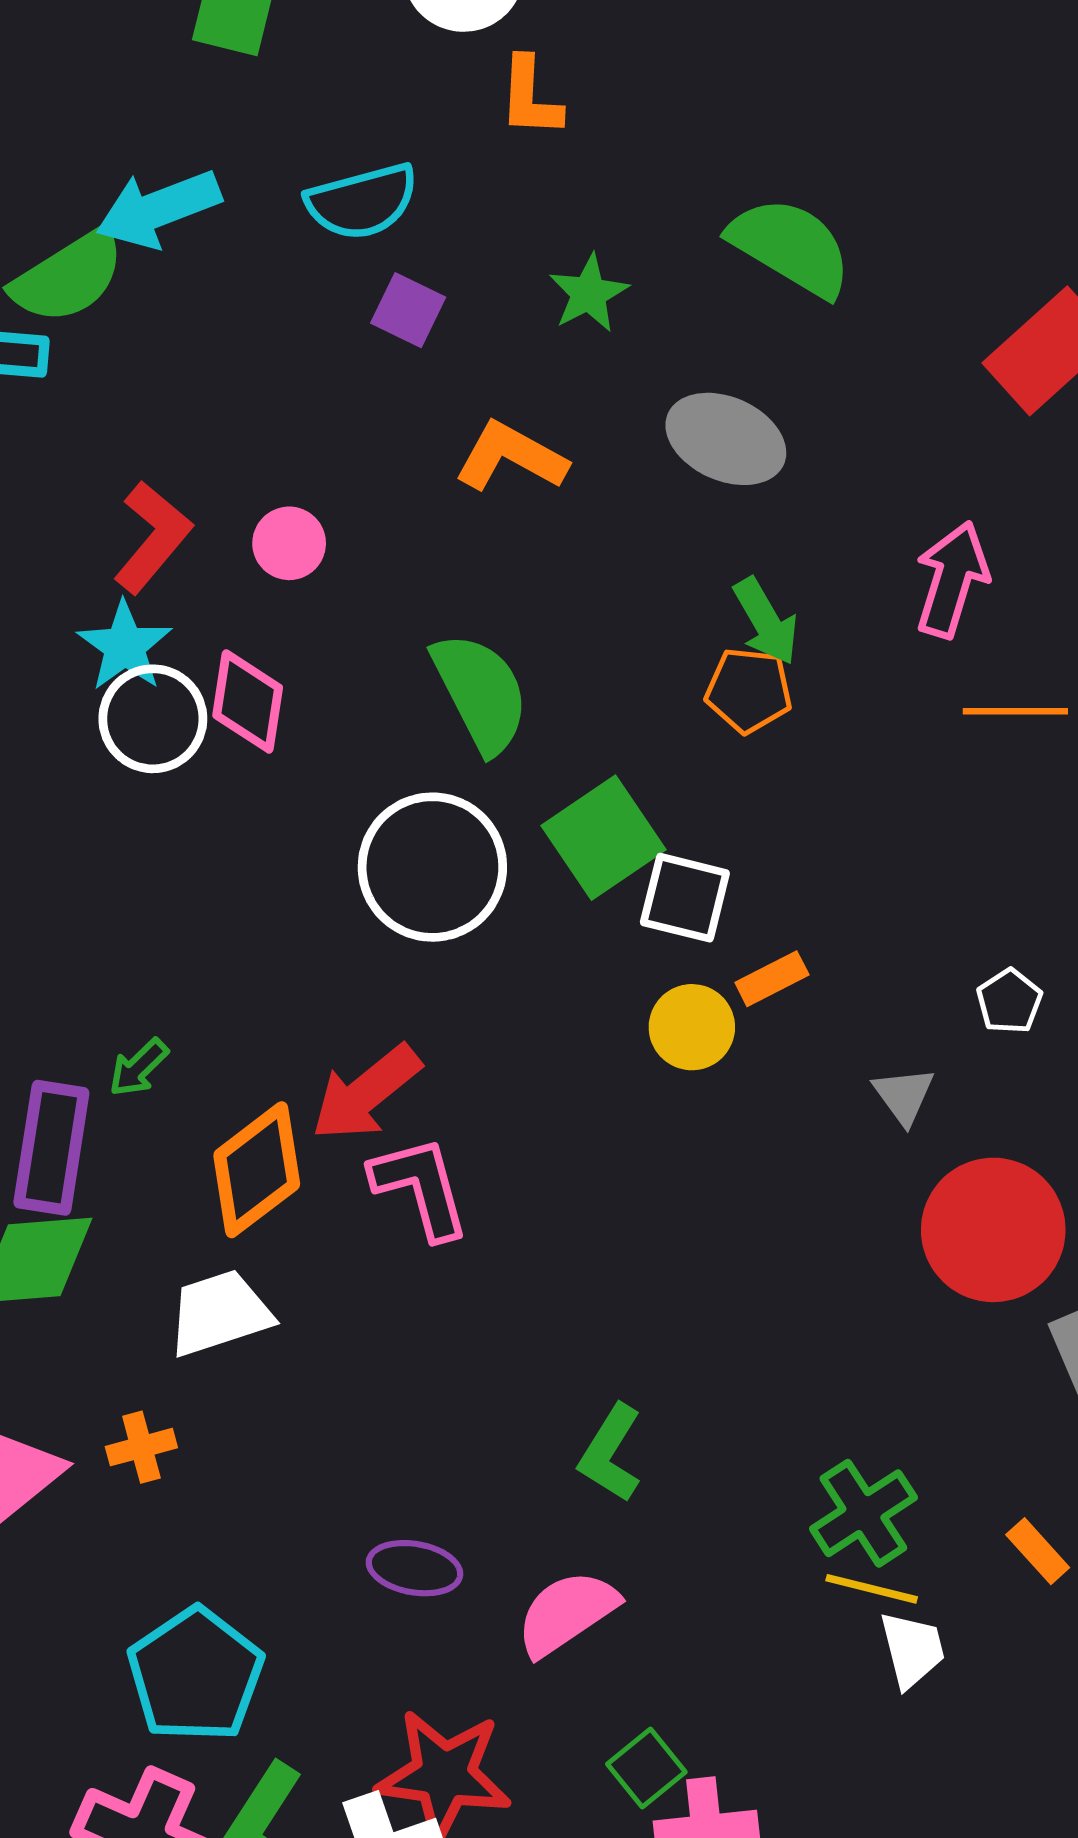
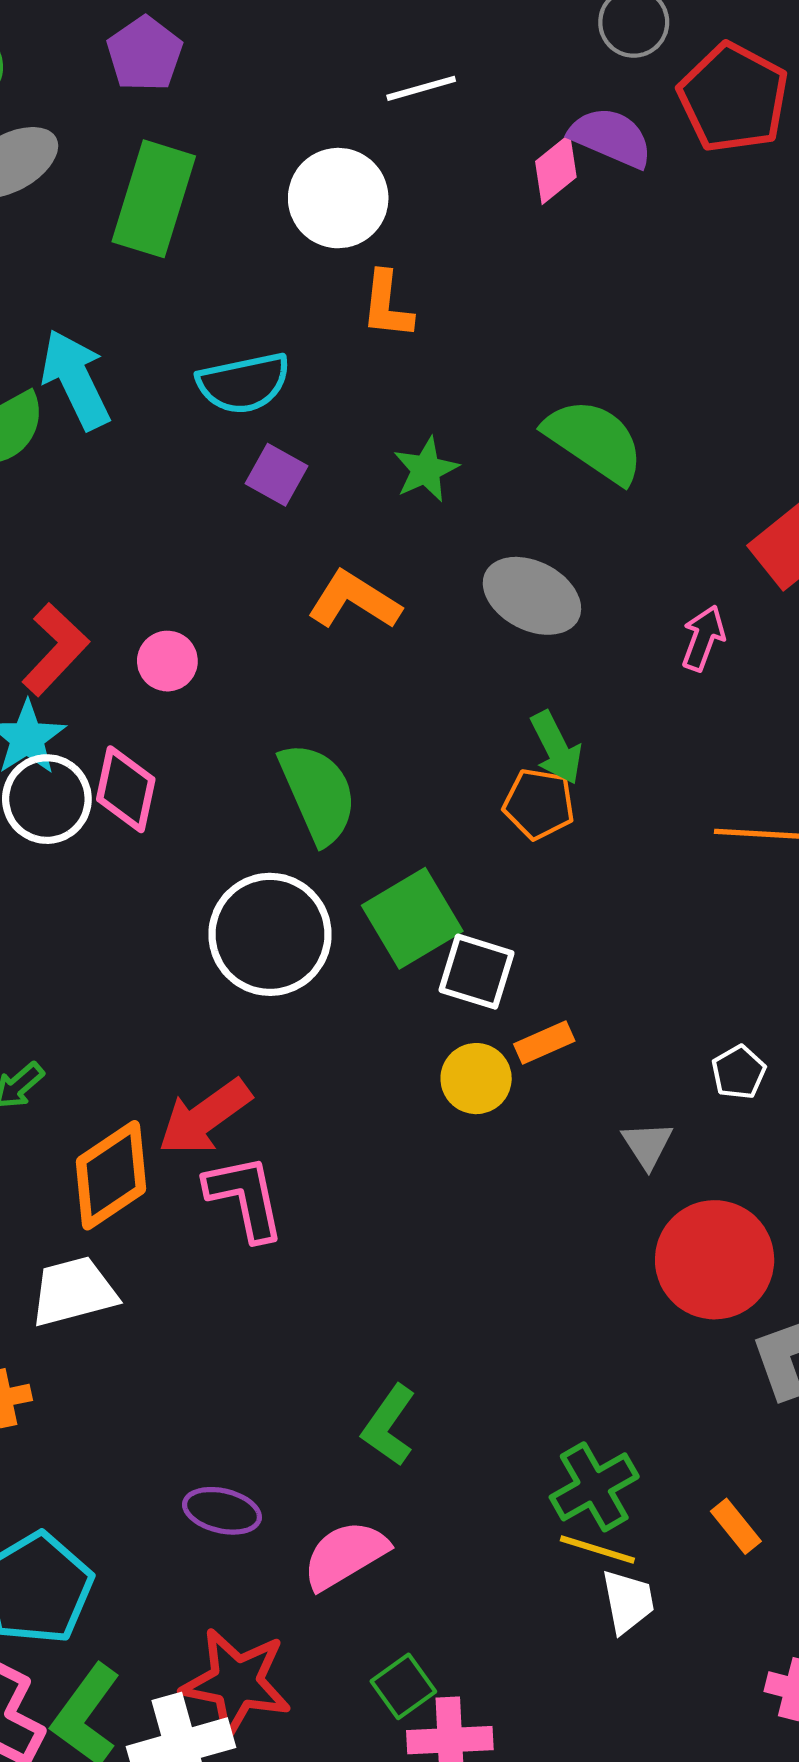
cyan arrow: (158, 209) -> (76, 379), turned 82
pink arrow: (952, 579) -> (703, 638), moved, size x0.7

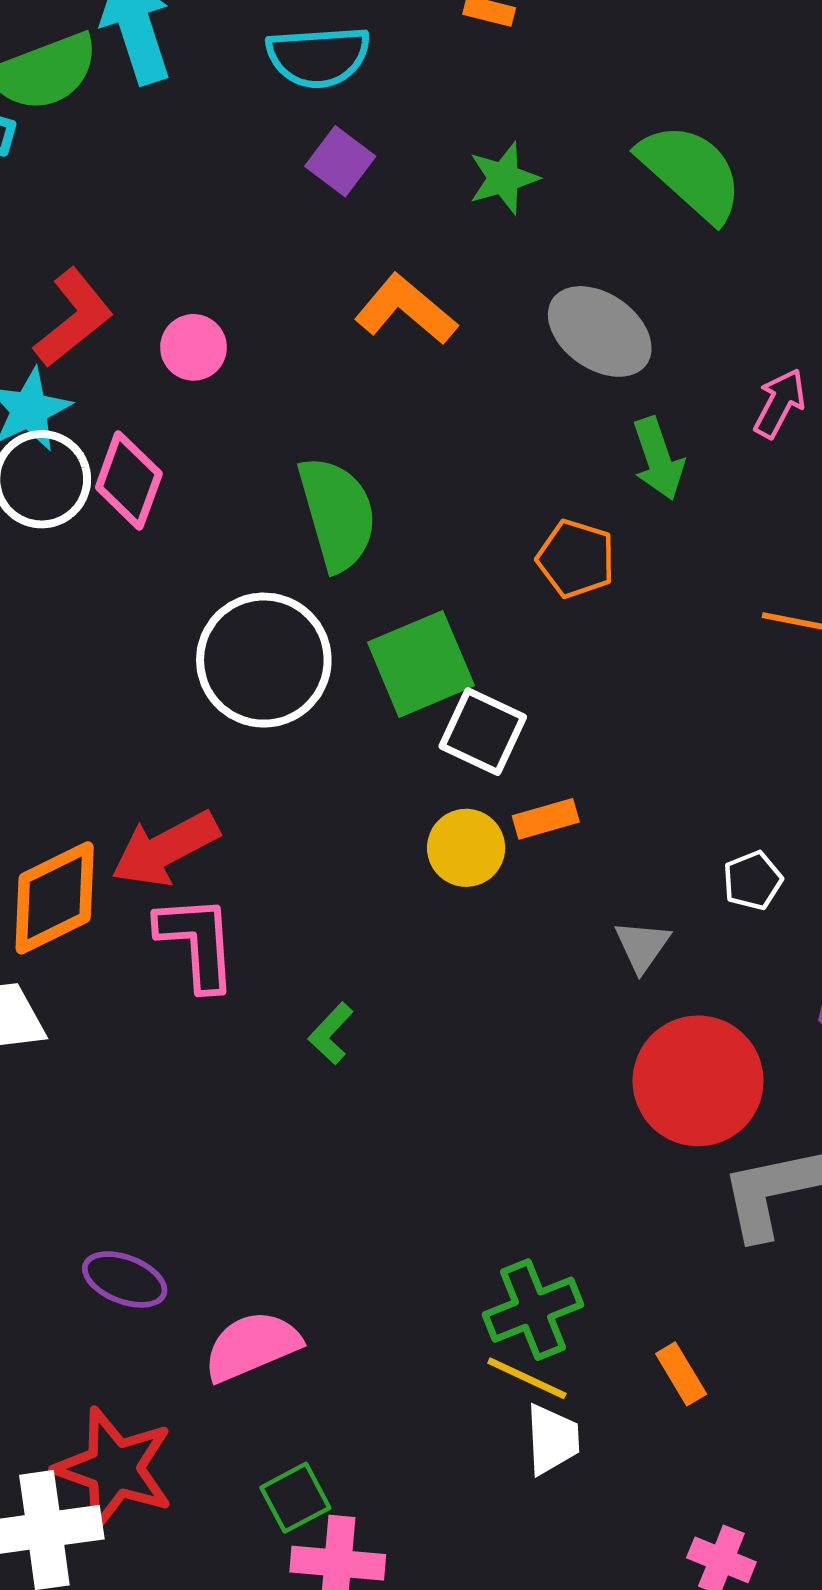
green arrow: (556, 748) -> (658, 459), moved
green L-shape: (389, 1426) -> (331, 1033), moved, size x0.7

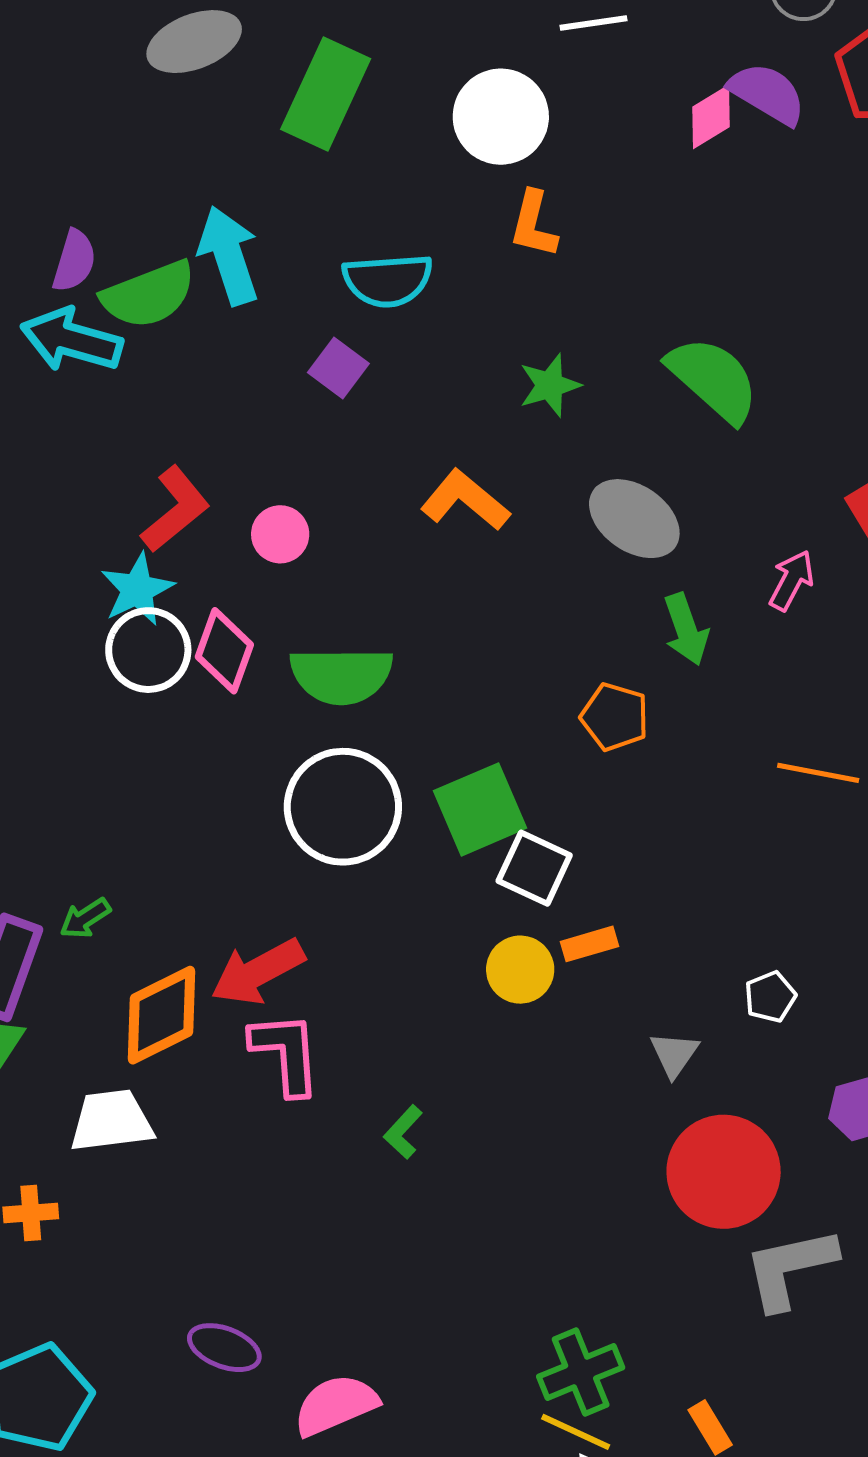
purple square: (340, 161) -> (338, 368), moved
green semicircle: (337, 514) -> (341, 675), moved, turned 106

